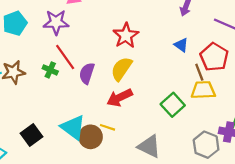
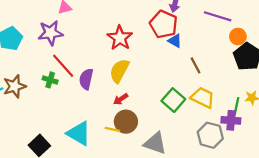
red pentagon: (214, 57) -> (164, 24), moved
yellow trapezoid: (203, 90) -> (203, 98), moved, turned 35
red arrow: (120, 98) -> (121, 99), size x0.6
brown circle: (91, 137) -> (126, 122), moved

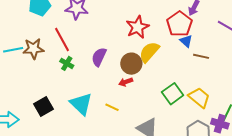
brown line: (196, 65) -> (201, 56), moved, turned -63
red line: (63, 66) -> (62, 40), moved
yellow semicircle: (119, 71) -> (149, 52), moved
green cross: (50, 80) -> (67, 63), moved
brown circle: (126, 122) -> (131, 64), moved

